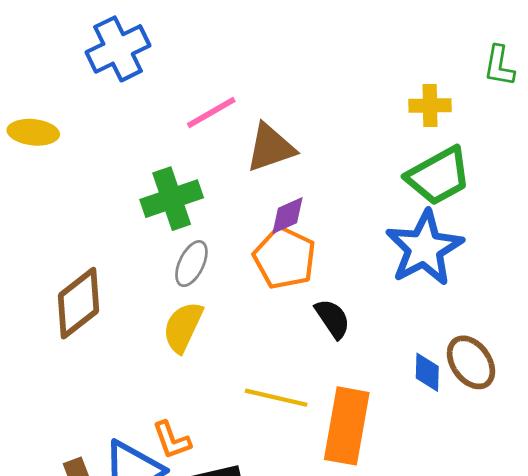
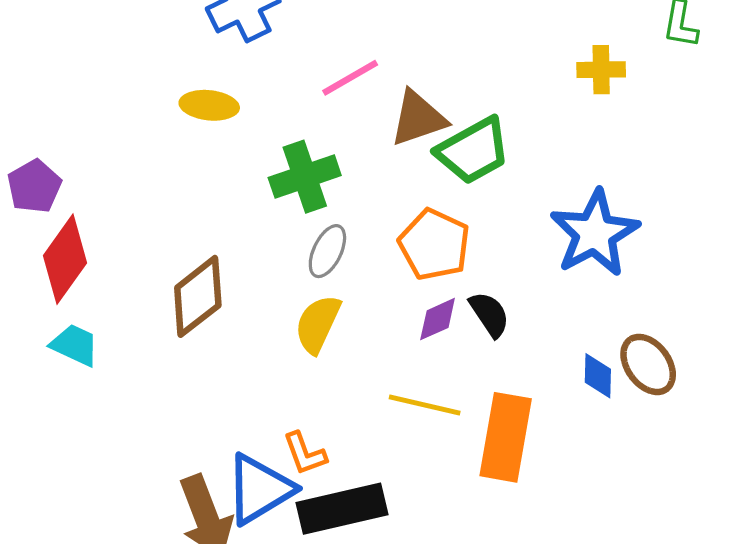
yellow ellipse: (33, 132) -> (209, 105), moved
green trapezoid: (439, 176) -> (473, 151), moved
purple diamond: (287, 216) -> (438, 319), moved

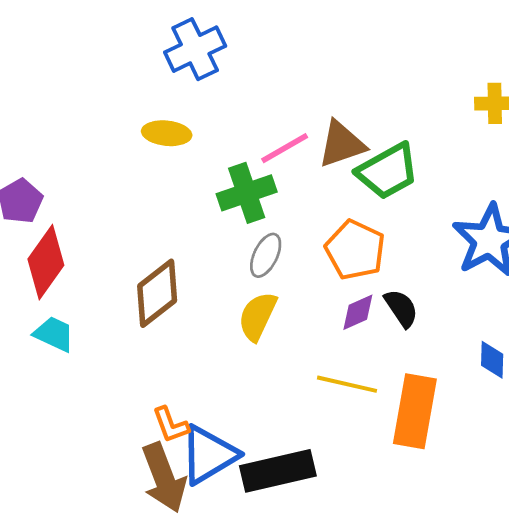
pink line: (350, 78) -> (285, 148), moved
orange L-shape: (305, 454) -> (171, 425), moved

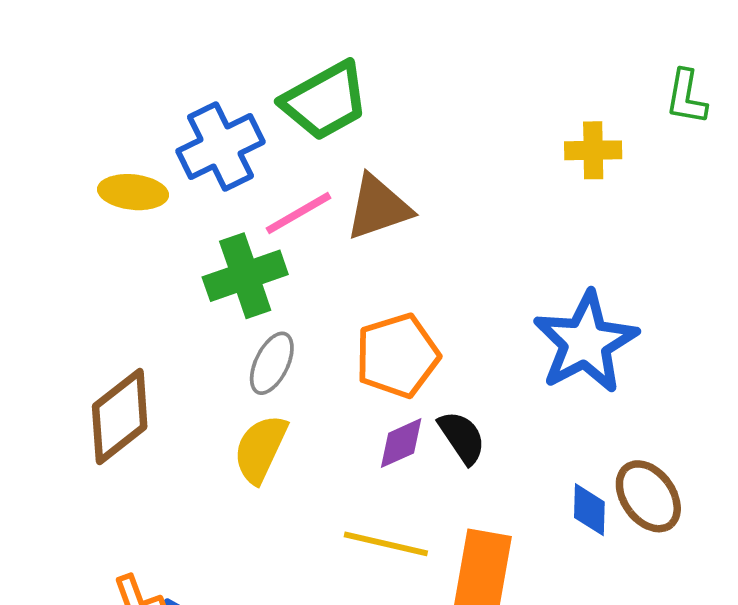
blue cross: (195, 49) -> (220, 146), moved
green trapezoid: (388, 171) -> (325, 101), moved
orange pentagon: (355, 250) -> (397, 356), turned 30

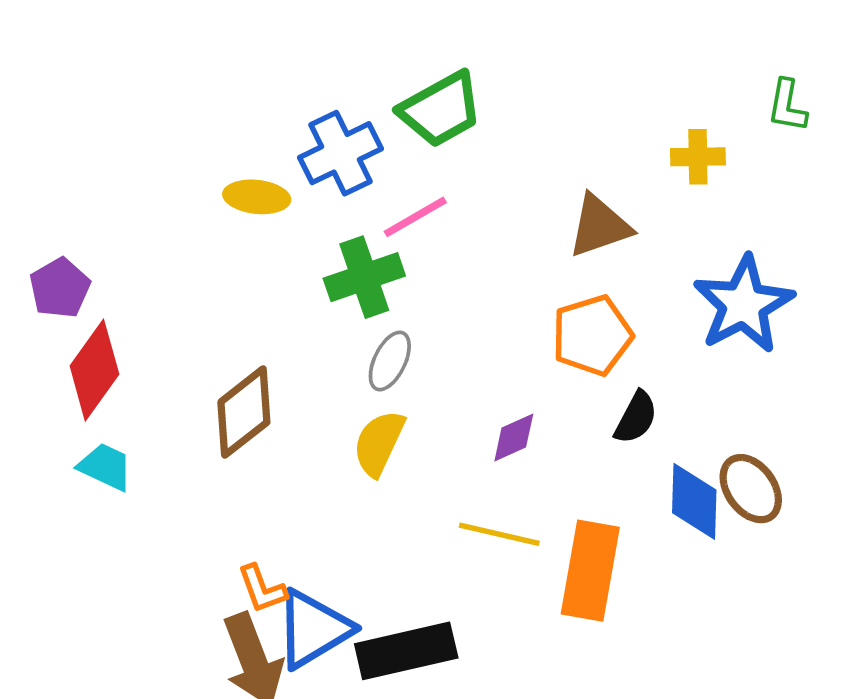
brown triangle: (378, 207) -> (599, 226), moved
blue star: (586, 342) -> (743, 304), moved
orange pentagon: (397, 356) -> (592, 335), moved
black semicircle: (462, 437) -> (636, 418), moved, turned 62
blue diamond: (589, 510) -> (694, 501), size x1.5

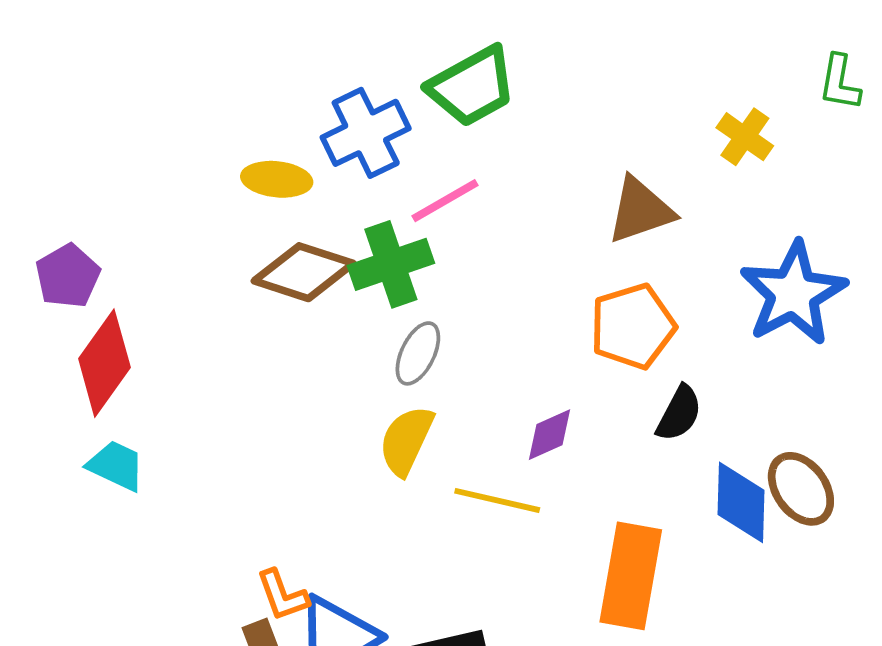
yellow cross: (698, 157) -> (745, 137), turned 36
brown diamond: (244, 412) -> (304, 272), moved, turned 56
yellow line: (499, 534) -> (497, 500), moved

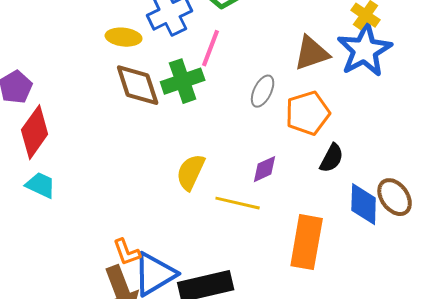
pink line: (445, 201) -> (211, 48), turned -39
brown diamond: (304, 272) -> (138, 85), turned 54
blue star: (793, 293) -> (365, 50), moved
gray ellipse: (418, 353) -> (263, 91), moved

